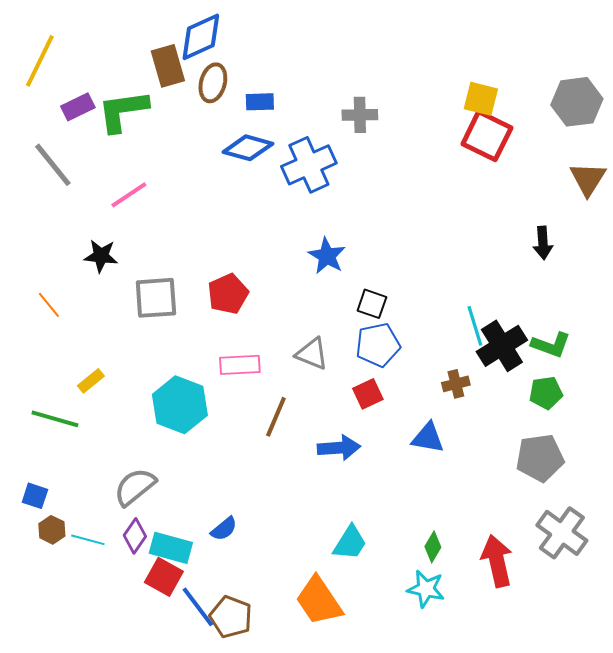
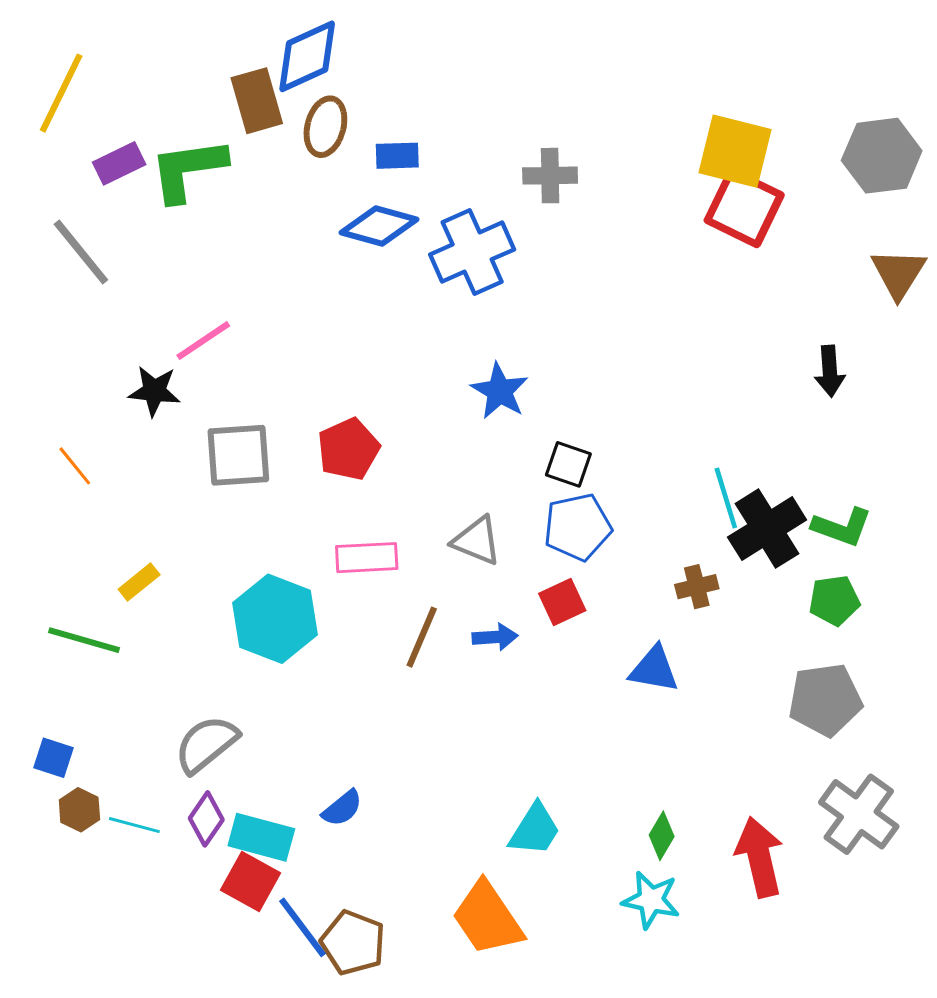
yellow square: (481, 99) -> (735, 151), size x1.4
pink line: (129, 195) -> (203, 341), moved
blue arrow: (339, 448) -> (495, 637), moved, size x0.7

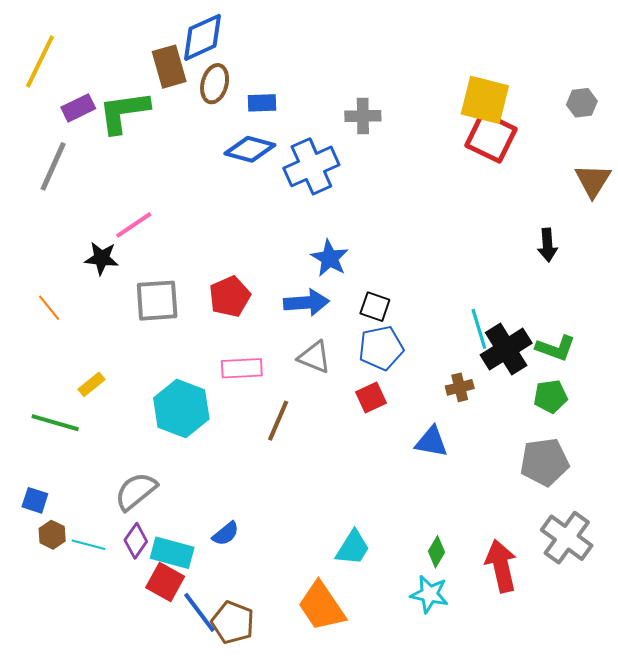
gray hexagon: (882, 156) -> (582, 103), size x0.6
gray line: (81, 252) -> (53, 166), turned 63
blue arrow: (495, 637) -> (306, 303), moved, size x1.5

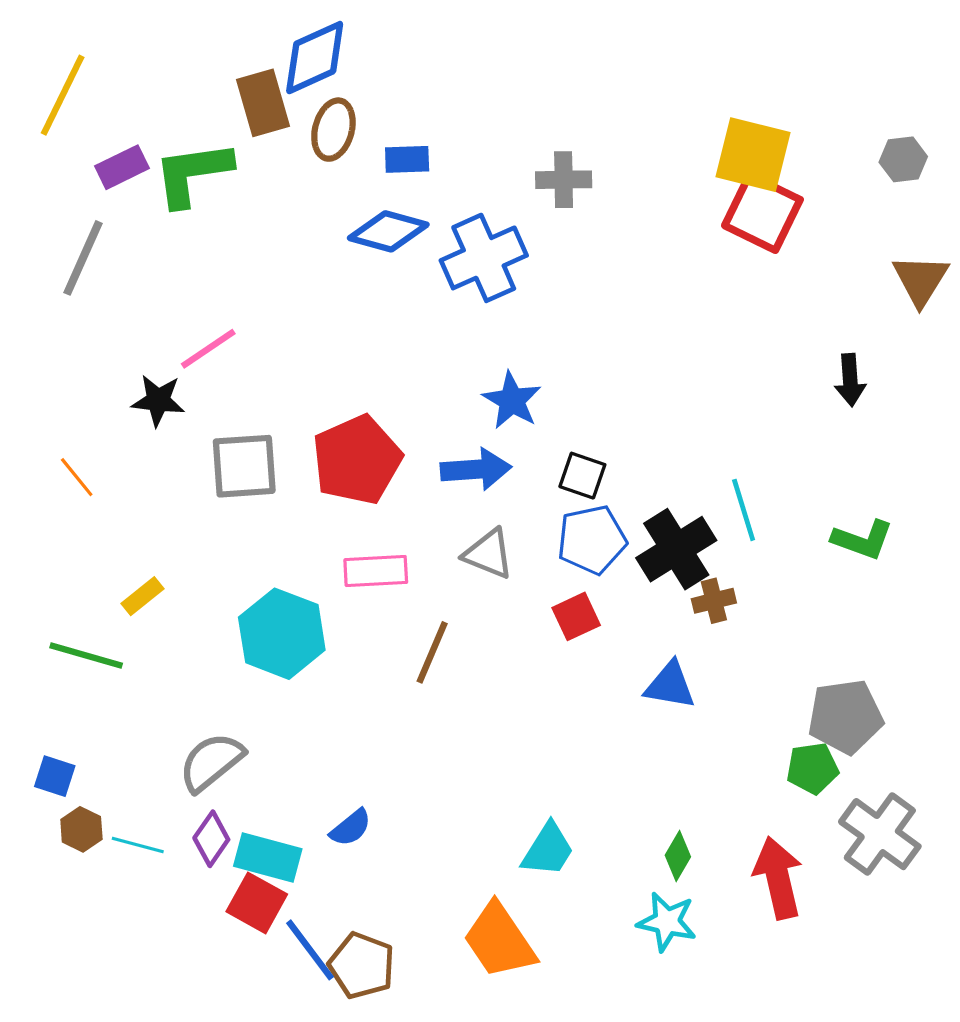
red pentagon: (230, 297) -> (357, 460), size x1.4
black cross: (506, 349) -> (676, 549), moved
green pentagon: (551, 396) -> (812, 768), moved

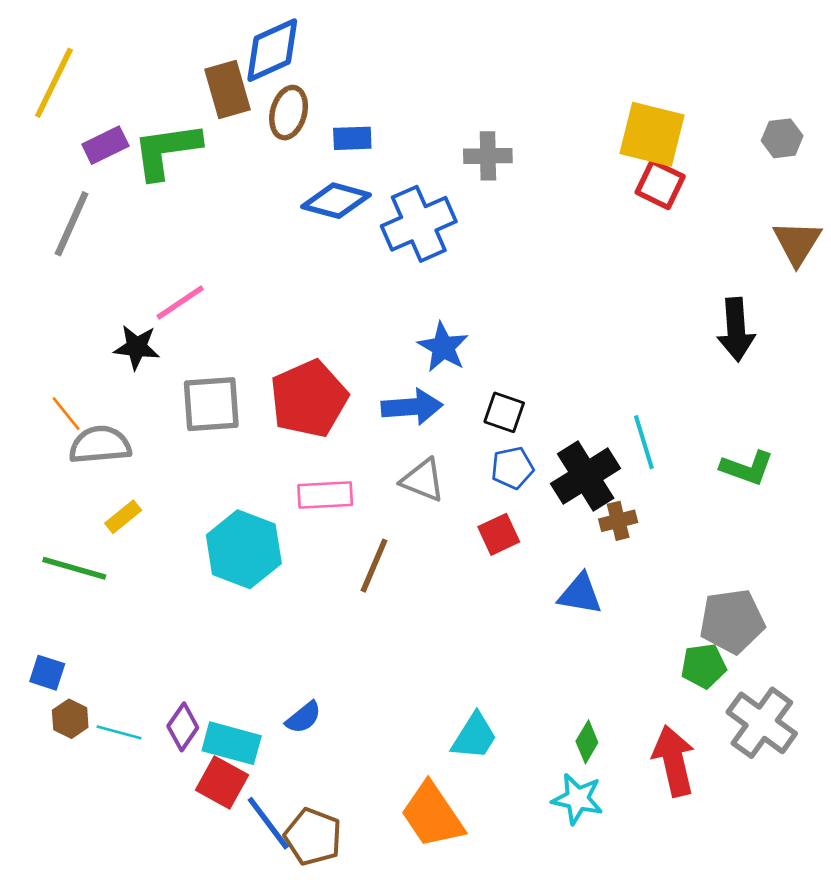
red square: (762, 213) -> (660, 184), size x0.7
black arrow: (850, 380) -> (736, 330), size x1.4
blue pentagon: (592, 540) -> (512, 468), size x0.7
gray semicircle: (211, 762) -> (100, 445), moved, turned 34

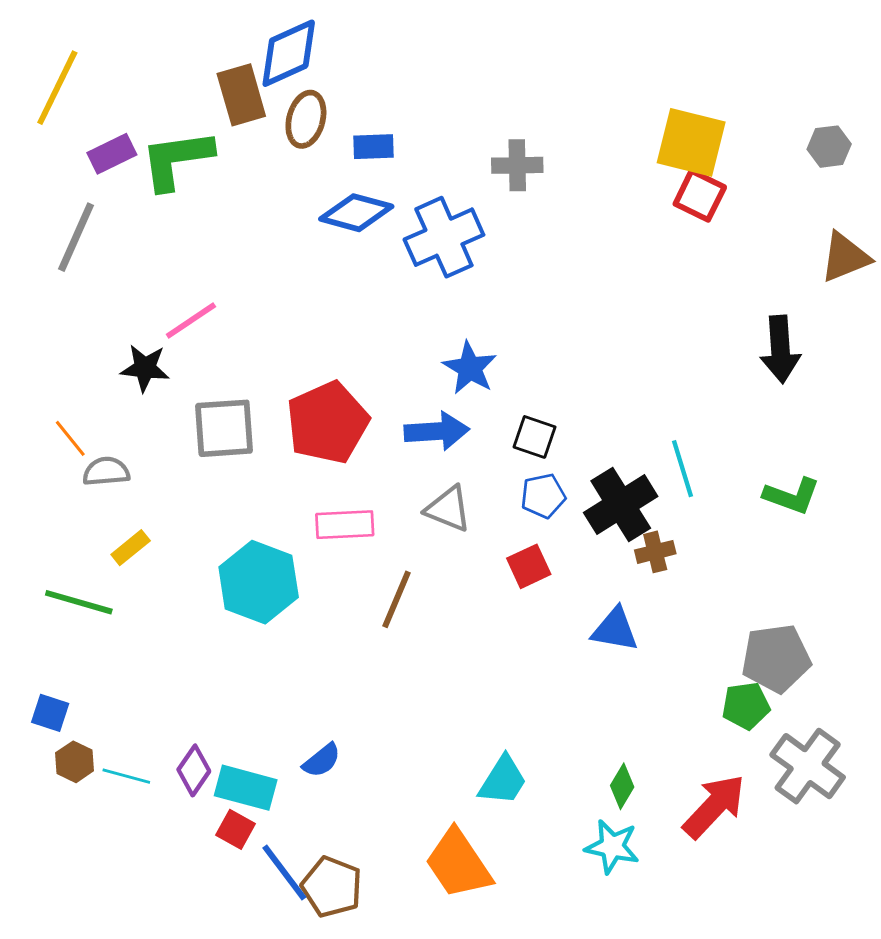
brown triangle: (797, 243) -> (845, 257), turned 36
gray semicircle: (100, 445) -> (106, 471), size x0.7
red arrow: (674, 761) -> (714, 806), turned 56
red square: (222, 783) -> (236, 829), size x0.7

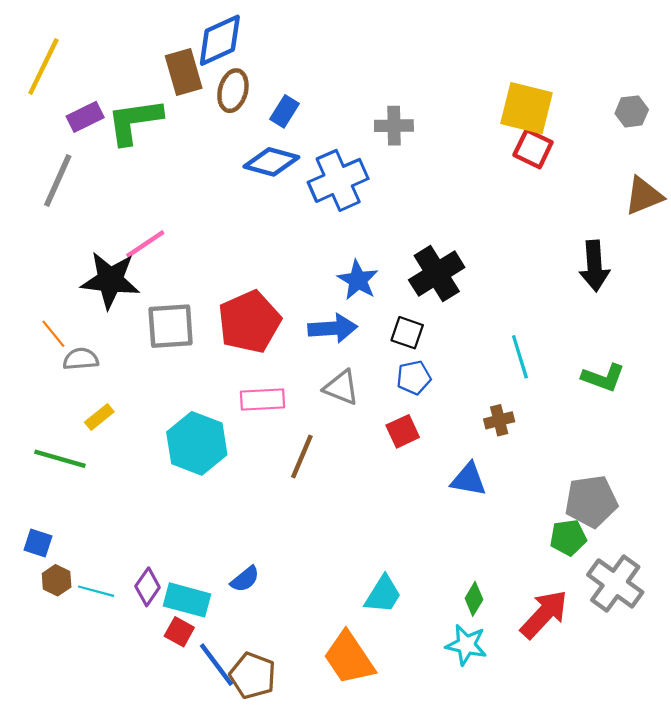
blue rectangle: (374, 147) -> (284, 111), turned -56
black star: (145, 368) -> (110, 280), size x1.6
black cross: (621, 505) -> (437, 274), moved

